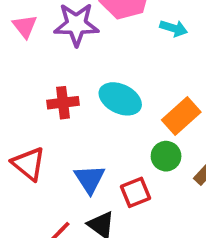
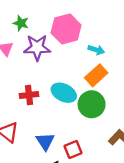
orange rectangle: (181, 116) -> (96, 75), moved
green circle: (166, 156) -> (92, 104), moved, size x1.5

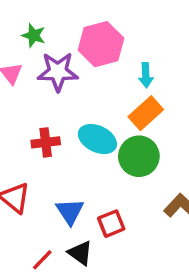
cyan arrow: (96, 50) -> (146, 75), turned 70

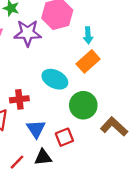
red cross: (46, 142) -> (19, 99), moved
green circle: (139, 156) -> (83, 105), moved
black triangle: (80, 253) -> (43, 157), turned -42

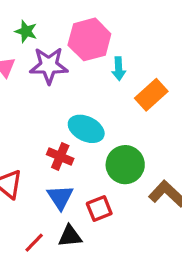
cyan arrow: (88, 35) -> (119, 69), moved
orange rectangle: (88, 61) -> (151, 95), moved
red cross: (19, 99) -> (60, 156), moved, turned 30

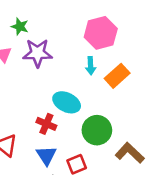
pink hexagon: (89, 39) -> (101, 33), moved
cyan arrow: (119, 69) -> (91, 66), moved

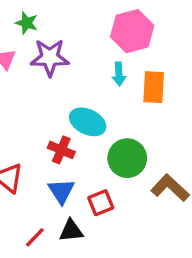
orange rectangle: (117, 76) -> (154, 87), turned -45

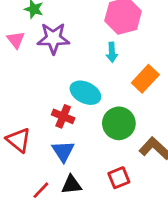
orange rectangle: (154, 87) -> (145, 79), moved, turned 40
red square: (101, 203) -> (119, 178), moved

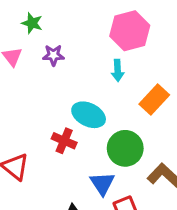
purple star: (53, 38) -> (53, 55), size x0.6
blue triangle: (63, 151) -> (102, 183), moved

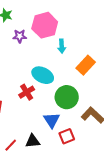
pink hexagon: (130, 31) -> (45, 25), moved
red cross: (64, 141) -> (27, 92), turned 35

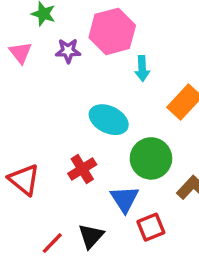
red cross: (27, 92) -> (82, 169), moved
black triangle: (33, 141) -> (91, 236), turned -42

